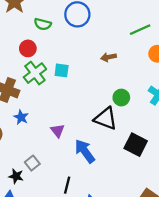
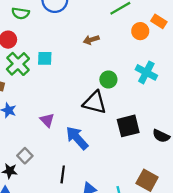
black square: (136, 145) -> (128, 126), turned -35

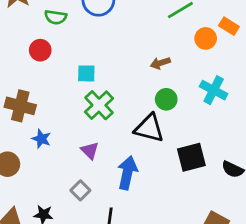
brown arrow: (91, 40) -> (160, 63), moved
green cross: (18, 64) -> (99, 105), moved
blue arrow: (77, 138) -> (127, 173), turned 55
gray square: (25, 156) -> (80, 190), moved

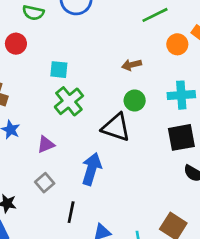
cyan cross: (214, 90) -> (181, 95), turned -36
purple triangle: (90, 151) -> (46, 144), moved, turned 48
black square: (191, 157) -> (181, 137), moved

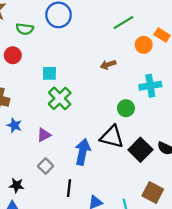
green circle: (135, 101) -> (126, 108), moved
black triangle: (116, 127) -> (112, 137), moved
black square: (181, 137) -> (140, 150), moved, turned -30

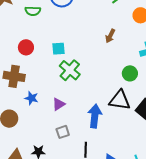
red circle: (13, 55) -> (26, 47), moved
brown arrow: (108, 65) -> (110, 36), turned -40
gray square: (46, 166) -> (63, 132), turned 32

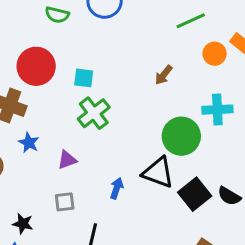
red circle: (26, 47) -> (36, 66), size x1.6
green circle: (130, 73) -> (181, 136), size x1.6
blue arrow: (95, 116) -> (117, 188), size x0.6

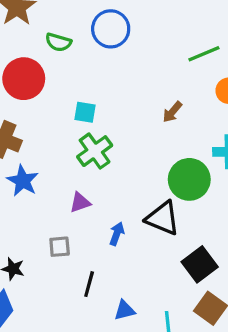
red circle: (36, 66) -> (24, 79), moved
blue star: (29, 143) -> (23, 181), size x1.4
purple triangle: (67, 160) -> (80, 202), moved
black square: (195, 194) -> (200, 264), moved

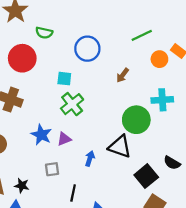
blue circle: (111, 29) -> (87, 49), moved
blue star: (23, 181) -> (41, 135), moved

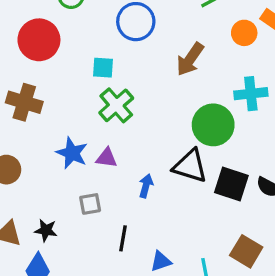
brown arrow: (123, 75) -> (190, 59), size x1.5
purple triangle: (64, 139) -> (106, 158), turned 32
black square: (146, 176) -> (231, 184), moved, turned -30

